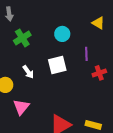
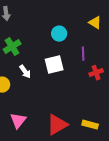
green cross: (22, 38) -> (12, 47), moved
pink triangle: (21, 107) -> (18, 121), moved

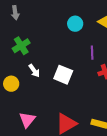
cyan circle: (59, 34) -> (75, 24), moved
white square: (54, 65) -> (63, 75), moved, turned 36

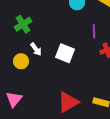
yellow circle: (11, 84) -> (21, 61), moved
pink triangle: (27, 120) -> (14, 99), moved

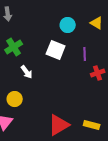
white square: (65, 53) -> (56, 50), moved
yellow circle: (21, 61) -> (15, 99), moved

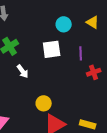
white square: (56, 50) -> (52, 49), turned -30
yellow circle: (15, 99) -> (44, 103), moved

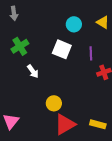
white square: (52, 49) -> (62, 49), turned 30

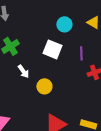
yellow circle: (54, 103) -> (44, 86), moved

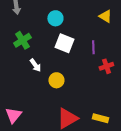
cyan circle: (64, 24) -> (55, 18), moved

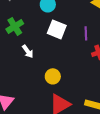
yellow circle: (56, 80) -> (53, 76), moved

